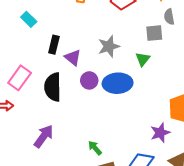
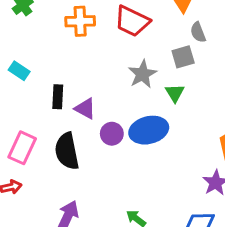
gray star: (109, 46) -> (143, 74), moved

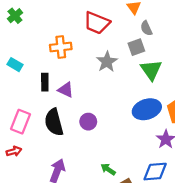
orange cross: (80, 21) -> (61, 47), moved
green triangle: (175, 93) -> (151, 70), moved, size x1.5
blue ellipse: (149, 130) -> (147, 109), moved
purple circle: (112, 134) -> (88, 122), moved

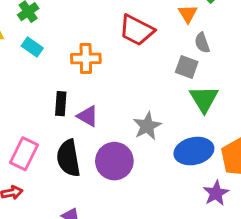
gray square: (136, 47) -> (187, 67), turned 35
gray star: (107, 62) -> (147, 126), moved
cyan rectangle: (15, 65) -> (32, 47), moved
purple circle: (88, 122) -> (114, 161), size x1.6

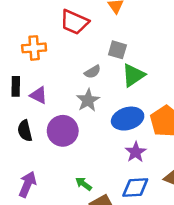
gray semicircle: (202, 43) -> (93, 72), moved, turned -98
green triangle: (204, 99) -> (133, 75), turned 30
black semicircle: (68, 158) -> (25, 131), size x0.7
purple star: (216, 193) -> (136, 152), moved

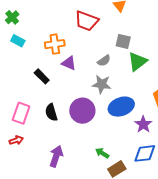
black rectangle: (16, 86) -> (42, 76), turned -42
purple triangle: (39, 95) -> (69, 63), moved
gray star: (88, 100) -> (102, 84), turned -30
blue ellipse: (128, 119) -> (121, 107), moved

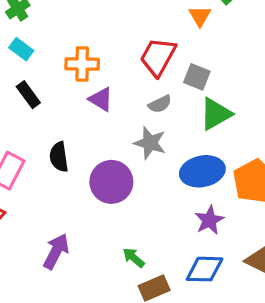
red trapezoid: (87, 21) -> (158, 57), moved, turned 90
black rectangle: (42, 76) -> (28, 95), moved
blue ellipse: (121, 107) -> (202, 171), moved
black semicircle: (51, 112) -> (59, 157), moved

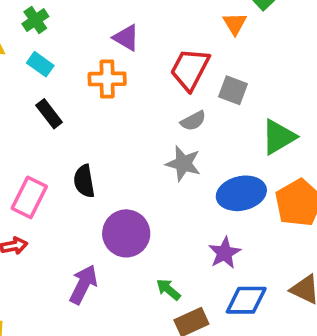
purple triangle: (101, 99) -> (126, 38), moved
green triangle: (216, 114) -> (279, 137), moved
purple circle: (111, 182) -> (126, 233), moved
purple star: (209, 220) -> (225, 253), moved

